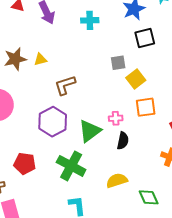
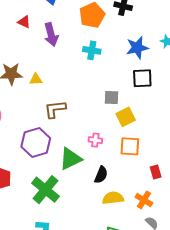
pink cross: (116, 118) -> (95, 140), moved
yellow semicircle: (117, 180) -> (113, 198), moved

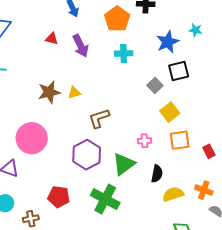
gray square: (111, 97) -> (155, 85), moved, turned -35
red rectangle: (156, 172) -> (209, 151), moved

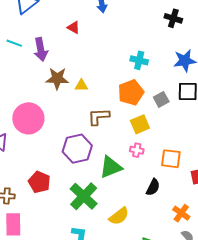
orange pentagon: (117, 19) -> (131, 92), moved
purple arrow: (81, 46) -> (41, 49), moved
yellow square: (170, 112) -> (140, 124), moved
black semicircle: (157, 174) -> (153, 187), moved
yellow semicircle: (173, 194) -> (119, 216), moved, turned 145

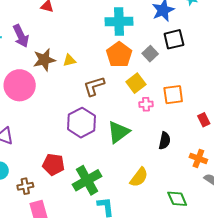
cyan cross: (139, 60) -> (119, 21), size x1.5
pink circle: (28, 118) -> (20, 85), moved
pink cross: (137, 150) -> (146, 104), moved
orange square: (171, 159) -> (173, 95), moved
green cross: (84, 196) -> (87, 180), moved, turned 32

